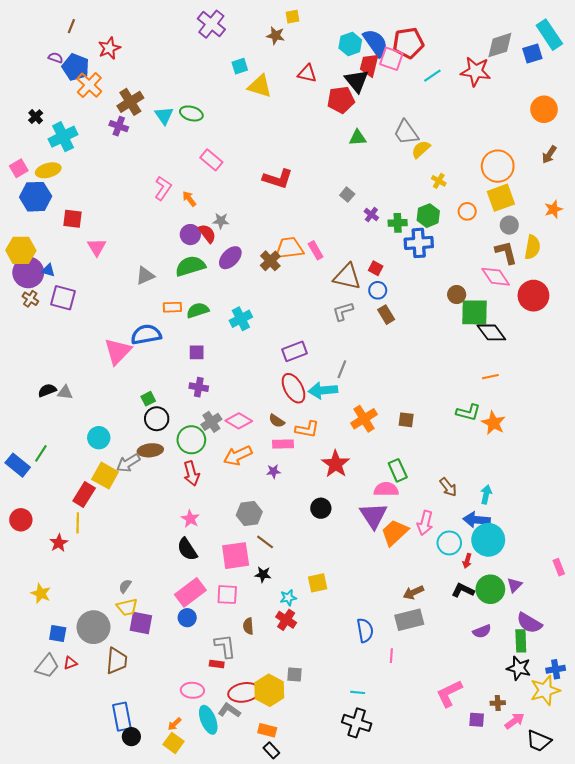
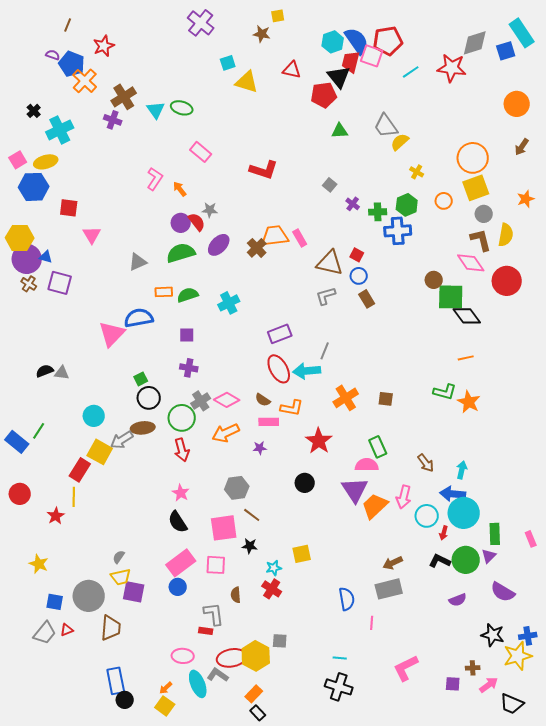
green rectangle: (521, 641) -> (495, 534), moved
pink L-shape: (449, 693) -> (406, 668), moved
orange rectangle: (267, 730) -> (254, 694), turned -60

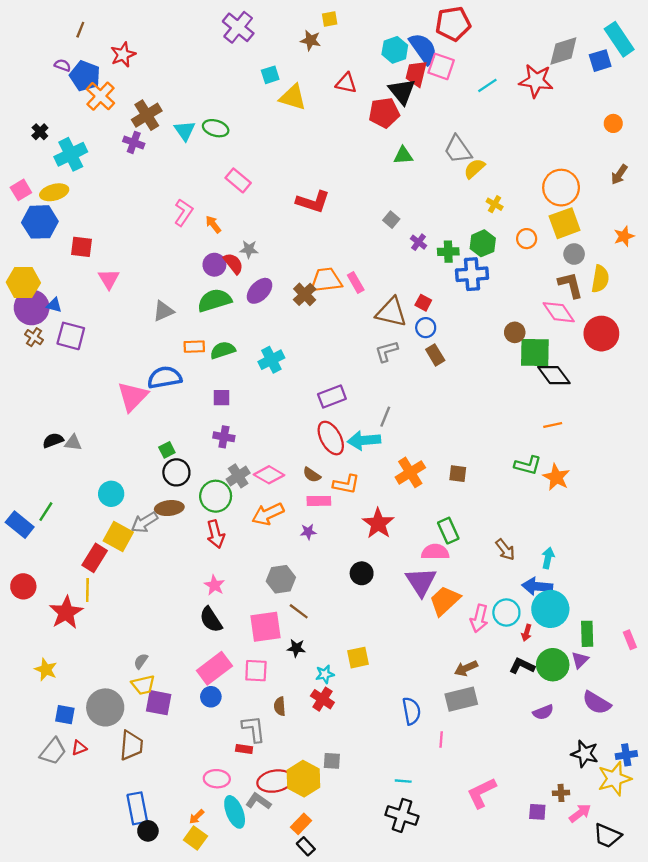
red pentagon: (388, 41) -> (453, 24), moved
orange circle: (517, 104) -> (613, 123), size x0.6
pink arrow: (404, 497) -> (479, 618), moved
red star: (56, 516) -> (66, 612), size x1.6

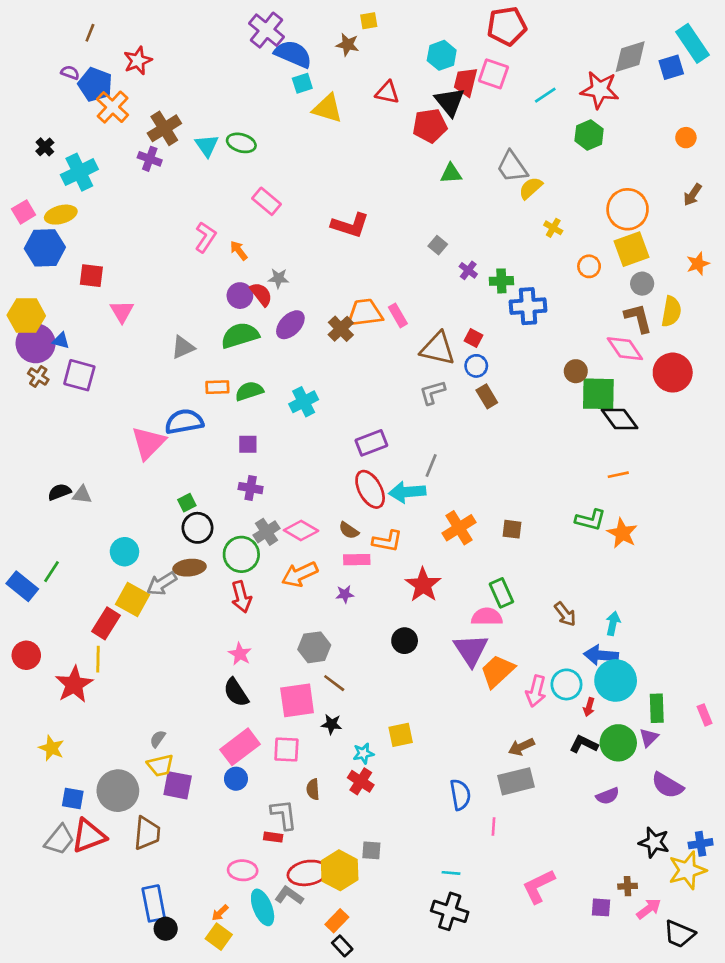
blue semicircle: (423, 49) -> (293, 54), moved, turned -32
green hexagon: (483, 243) -> (589, 135), moved
red triangle: (79, 748) -> (89, 836), size x2.0

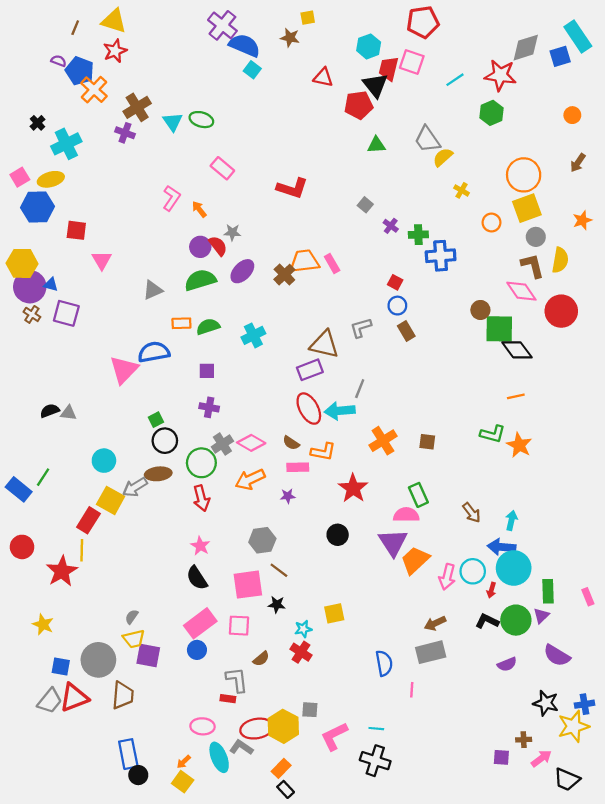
cyan square: (302, 83) -> (252, 70), turned -35
yellow triangle: (328, 108) -> (114, 21), moved
brown triangle: (438, 349) -> (324, 344), moved
brown semicircle: (313, 789) -> (261, 659), turned -126
pink L-shape: (539, 886) -> (334, 736), moved

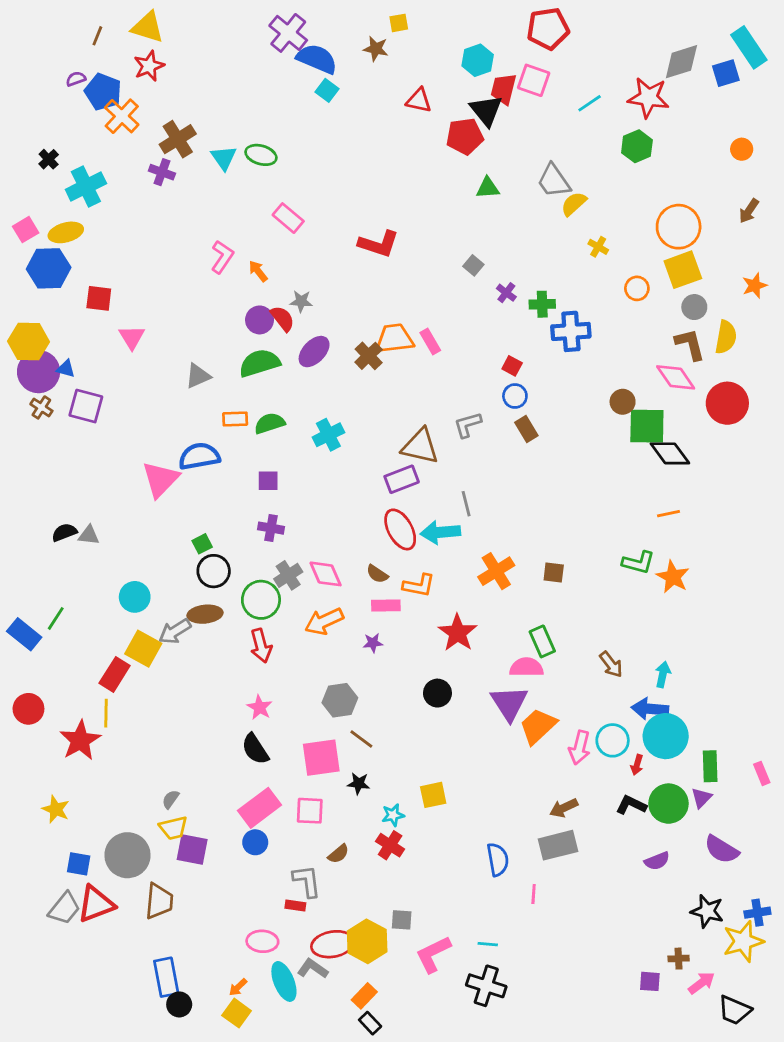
purple semicircle: (59, 61) -> (76, 79), turned -40
gray line: (360, 389) -> (466, 504), turned -36
pink diamond: (251, 443) -> (326, 574), turned 36

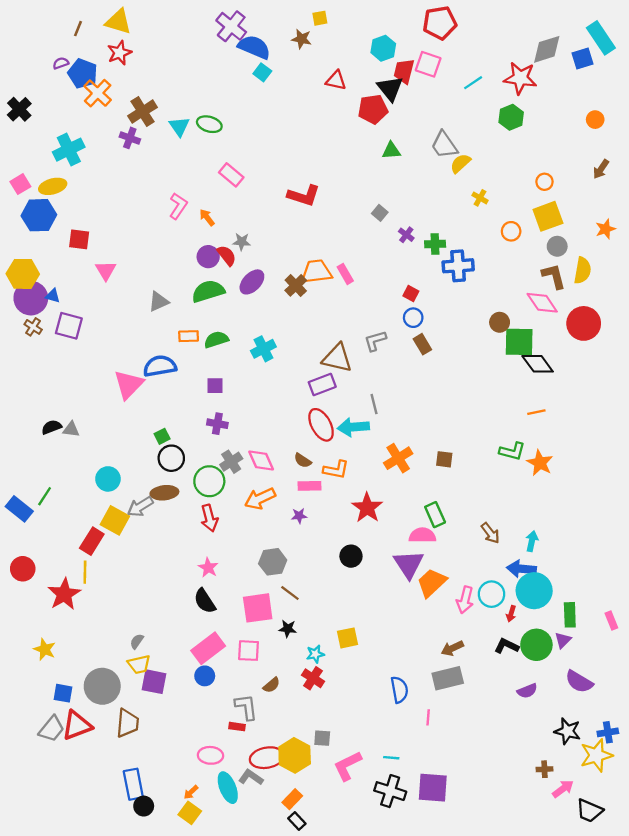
black cross: (49, 159) -> (19, 109), moved, size x1.5
orange circle: (679, 227) -> (544, 182), size x0.5
purple square: (650, 981) -> (433, 788), moved, size x1.8

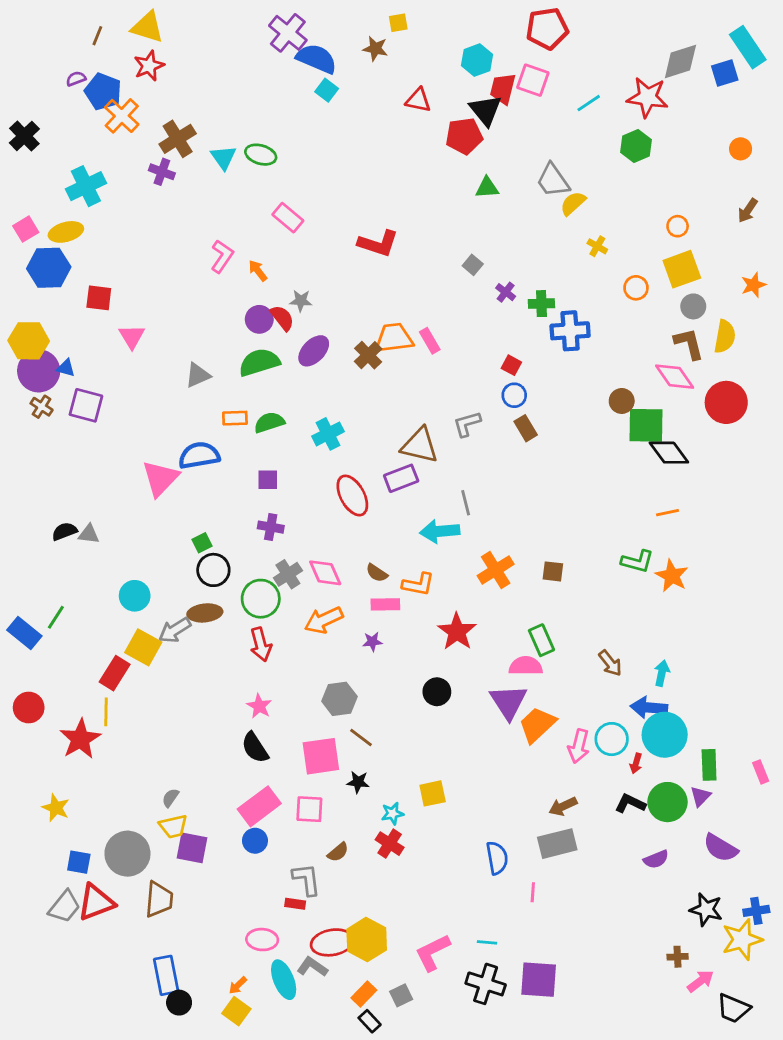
red ellipse: (321, 425) -> (352, 496), moved
gray square: (322, 738) -> (401, 995), moved, turned -30

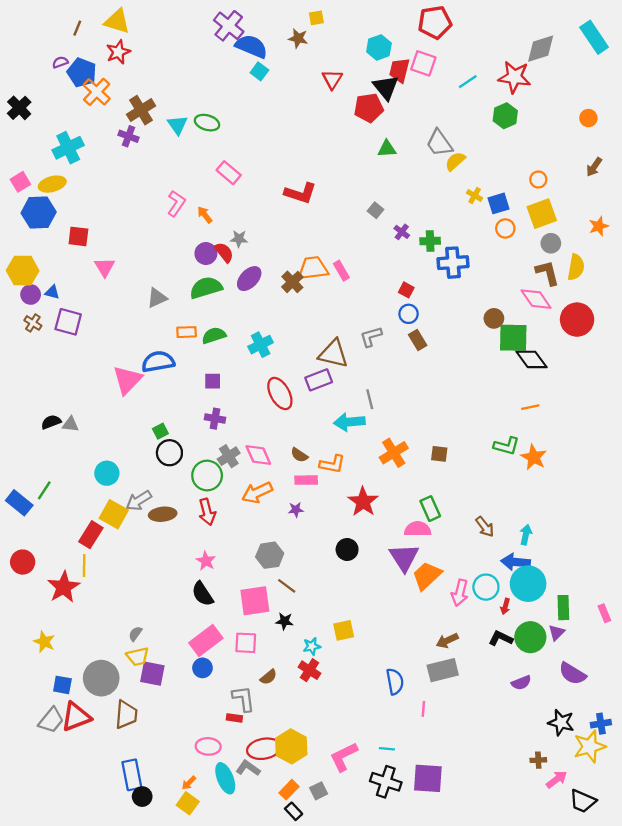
blue square: (725, 73) -> (498, 203), moved
red triangle: (418, 100) -> (332, 79), turned 50
purple circle: (39, 371) -> (31, 294), size x0.6
brown ellipse: (205, 613) -> (163, 514), moved

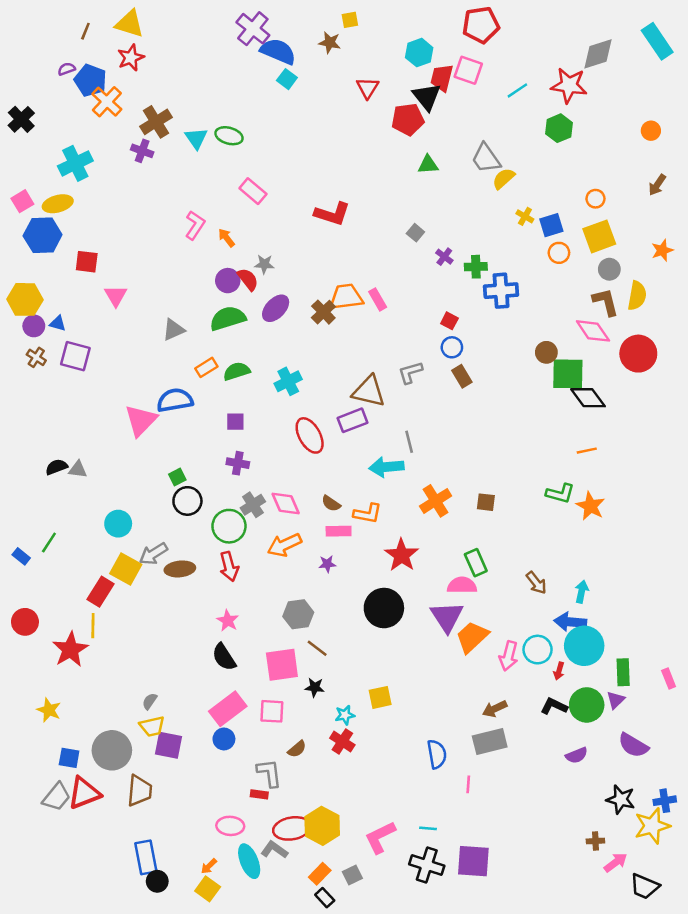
orange rectangle: (187, 332) -> (206, 367), turned -30
blue rectangle: (19, 503) -> (21, 556), size x0.6
black circle: (347, 549) -> (384, 608), size x1.6

